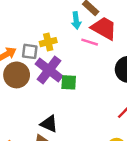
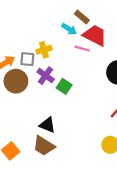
cyan arrow: (76, 20) -> (69, 29), turned -48
purple cross: (49, 70) -> (46, 76), size x0.7
green square: (69, 82) -> (64, 86), turned 32

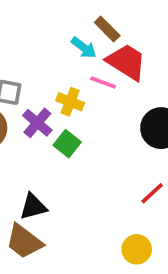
yellow cross: (44, 50) -> (70, 102), moved, turned 32
black triangle: (47, 125) -> (33, 207), turned -42

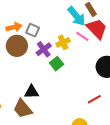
cyan arrow: (84, 48) -> (77, 16), size x1.5
yellow cross: (70, 102) -> (63, 42), turned 32

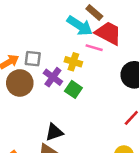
yellow cross: (63, 42) -> (73, 62), turned -32

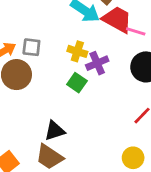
pink line: (94, 48) -> (136, 31), moved
purple cross: (53, 77) -> (97, 63), moved, turned 30

